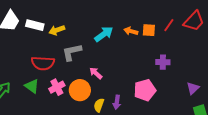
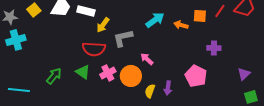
yellow arrow: (57, 30) -> (103, 25), moved, turned -35
orange arrow: (131, 31) -> (181, 25), moved
pink pentagon: (145, 90) -> (196, 76), turned -30

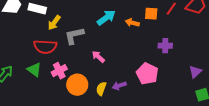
orange circle: (131, 76) -> (77, 85), moved
purple arrow: (168, 88) -> (119, 86), turned 64

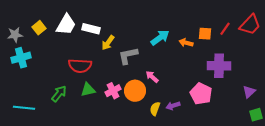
purple cross: (165, 46) -> (219, 66), size x1.6
red semicircle: (45, 47) -> (80, 66), moved
green triangle: (34, 70) -> (88, 90), turned -49
orange circle: (77, 85) -> (135, 91), moved

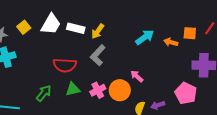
yellow arrow: (108, 43) -> (98, 31), moved
gray L-shape: (128, 56) -> (98, 55), moved, turned -35

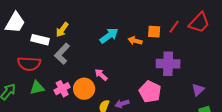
white rectangle: (76, 28) -> (40, 40), moved

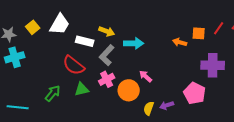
yellow arrow: (62, 30) -> (107, 31), turned -105
cyan arrow: (109, 36) -> (134, 43), moved, turned 36
red semicircle: (29, 64) -> (74, 65), turned 35
pink cross: (62, 89) -> (107, 79), moved

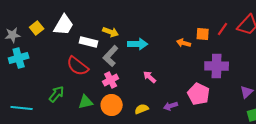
green triangle: (82, 89) -> (86, 102), moved
orange circle: (129, 90) -> (112, 105), moved
yellow semicircle: (149, 108) -> (142, 109), moved, turned 48

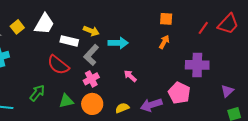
orange square: (203, 34) -> (166, 19), moved
orange arrow: (184, 43) -> (164, 42), turned 104
purple arrow: (171, 106) -> (151, 105), size x1.5

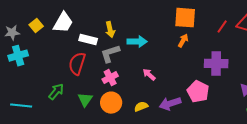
orange square: (166, 19) -> (185, 18), size x1.6
yellow arrow: (91, 31) -> (110, 30), turned 56
gray L-shape: (91, 55) -> (110, 54), turned 30
red semicircle: (58, 65) -> (77, 64), turned 70
green triangle: (66, 101) -> (85, 100), turned -42

